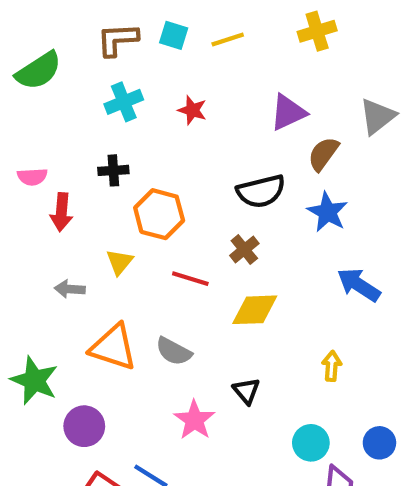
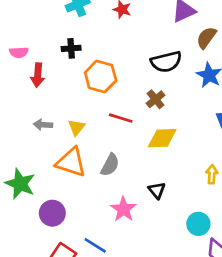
yellow triangle: (120, 262) -> (76, 127), moved
gray semicircle: (174, 351) -> (110, 165), turned -90

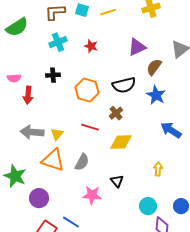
orange hexagon: (101, 76) -> (87, 90), moved
gray arrow: (43, 125) -> (32, 132), size x1.6
pink star: (123, 209) -> (92, 195), turned -30

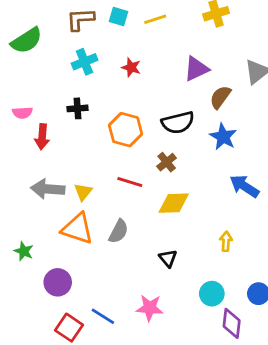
green star: (15, 176) -> (24, 251), size x0.6
pink star: (92, 195) -> (150, 308), moved

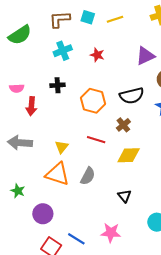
gray arrow: (48, 189) -> (20, 143), moved

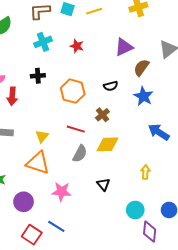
black semicircle: (132, 96) -> (111, 86), size x0.6
gray semicircle: (88, 176) -> (80, 154), moved
pink star: (111, 233) -> (61, 192), moved

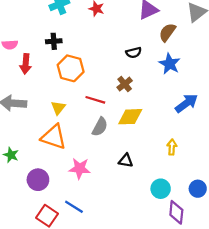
orange hexagon: (73, 91) -> (71, 68), moved
blue arrow: (159, 132) -> (186, 103), turned 110
black triangle: (103, 184) -> (126, 161), turned -40

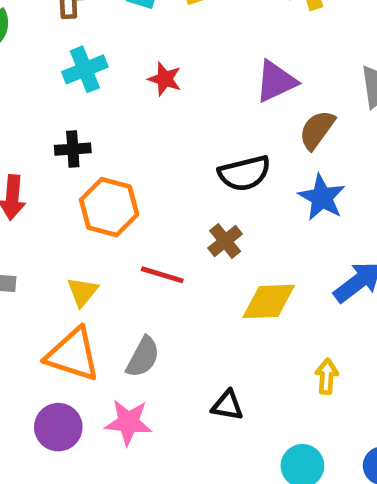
black semicircle: (134, 53) -> (244, 173), size x1.5
yellow diamond: (130, 117) -> (269, 301), moved
gray semicircle: (100, 127) -> (143, 357), moved
purple circle: (38, 180) -> (58, 427), moved

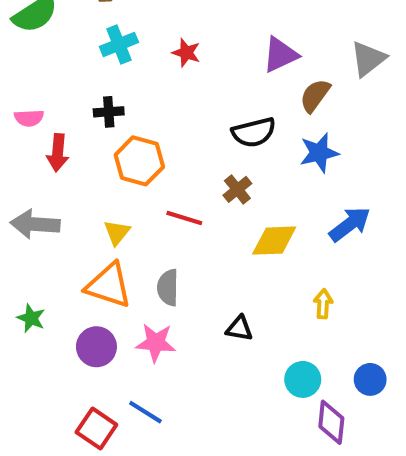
blue star: (322, 197) -> (319, 153), turned 30
gray semicircle: (143, 357) -> (168, 288), turned 153

